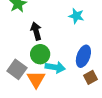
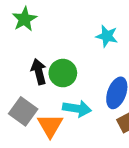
black arrow: (36, 31) -> (39, 72), moved
green circle: (40, 54) -> (63, 73), moved

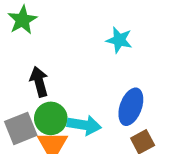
green circle: (63, 73) -> (51, 118), moved
gray square: (23, 111) -> (21, 128), turned 32

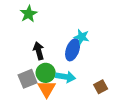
cyan star: (119, 40) -> (82, 37), moved
blue ellipse: (131, 107) -> (73, 50), moved

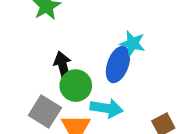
green circle: (46, 73) -> (76, 86), moved
gray square: (28, 79) -> (45, 112), turned -36

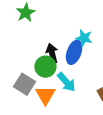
black arrow: (63, 66) -> (52, 53), moved
cyan arrow: (107, 108) -> (66, 82), turned 40

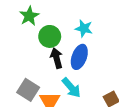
cyan star: (84, 38) -> (84, 28), moved
green circle: (45, 67) -> (50, 36), moved

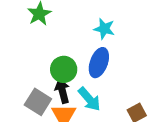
green circle: (50, 36) -> (64, 69), moved
black arrow: (57, 58) -> (62, 91), moved

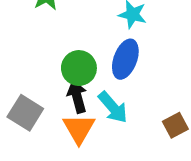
gray square: (38, 102) -> (25, 113), moved

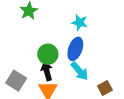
cyan arrow: (113, 107) -> (80, 71), moved

